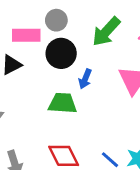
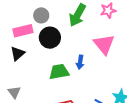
blue arrow: (85, 79) -> (80, 62), moved

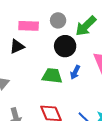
gray circle: (41, 15) -> (58, 20), moved
black circle: (50, 38) -> (65, 46), moved

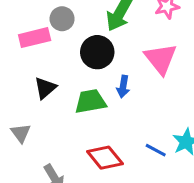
gray circle: (58, 20) -> (62, 19), moved
black triangle: (17, 46) -> (45, 88), moved

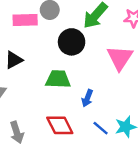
blue arrow: (123, 87) -> (87, 98), moved
black triangle: (45, 88) -> (14, 60), moved

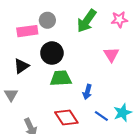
black circle: (72, 42) -> (52, 53), moved
pink triangle: (120, 58) -> (111, 55), size x0.7

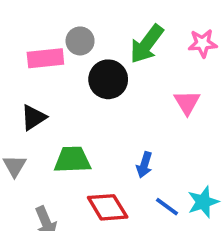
black circle: (52, 53) -> (108, 79), moved
green trapezoid: (61, 78) -> (72, 160), moved

